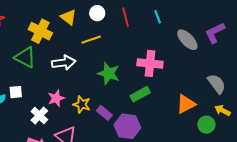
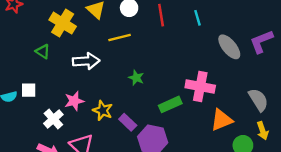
green triangle: (25, 57) -> (43, 51), size x0.6
pink cross: (150, 63) -> (200, 86), moved
green star: (109, 73) -> (136, 78), size x0.6
yellow arrow: (222, 110) -> (263, 131), turned -140

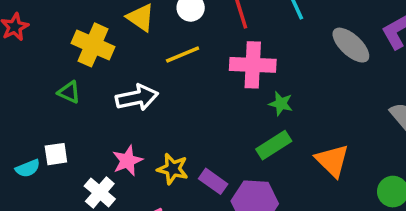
green star: (136, 78) -> (281, 104), moved
pink cross: (200, 86) -> (253, 65), moved
orange triangle: (222, 120) -> (332, 161), moved, turned -45

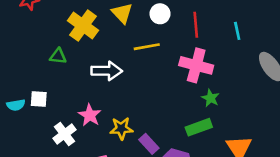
green triangle: (69, 92) -> (58, 56), turned -30
pink star: (127, 161) -> (90, 115), turned -30
yellow star: (173, 169) -> (121, 128), turned -30

